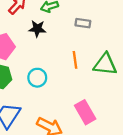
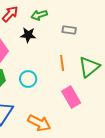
green triangle: (105, 64) -> (89, 67), turned -45
pink rectangle: (85, 112) -> (71, 97), moved

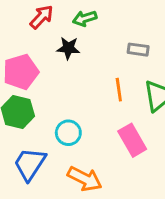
gray rectangle: (69, 30) -> (138, 50), moved
cyan circle: (28, 79) -> (68, 133), moved

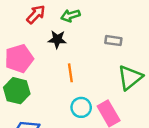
orange line: (119, 90) -> (70, 73), moved
cyan circle: (68, 133) -> (81, 107), moved

